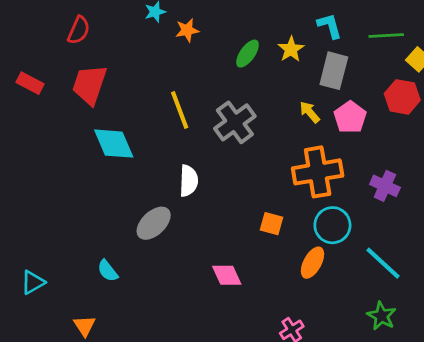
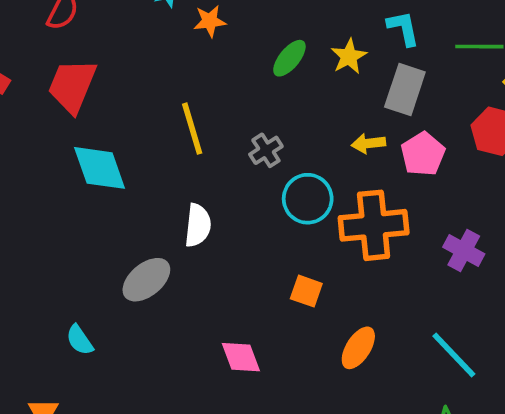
yellow arrow: (310, 112) -> (368, 143), turned -60
gray cross: (235, 122) -> (266, 150), size x0.6
cyan circle: (332, 225) -> (308, 199), moved

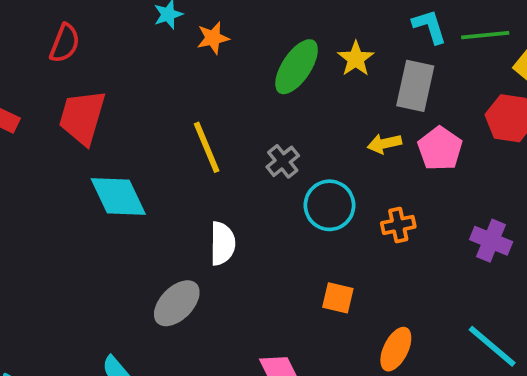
cyan L-shape: (403, 28) -> (430, 26), moved
green ellipse: (289, 58) -> (297, 67), size x1.4
orange cross: (374, 225) -> (398, 225), size x0.5

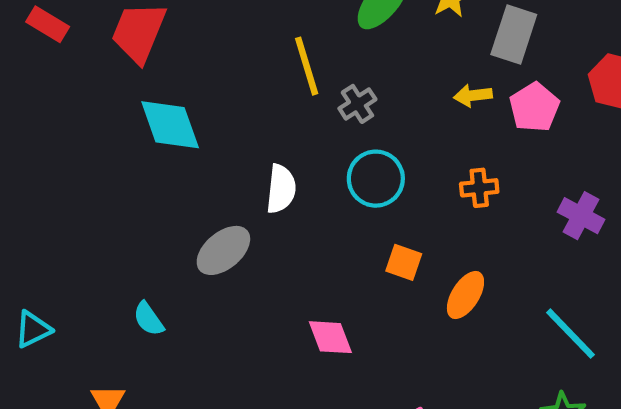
yellow line: (207, 147) -> (307, 66), moved
cyan circle: (330, 205) -> (376, 179), moved
orange ellipse: (396, 349) -> (465, 295), moved

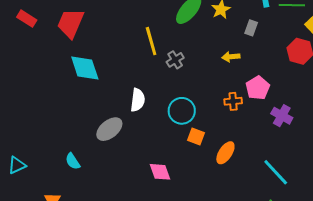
gray rectangle: (514, 35) -> (251, 28), size x0.6
pink pentagon: (534, 107) -> (258, 88), moved
cyan circle: (376, 179) -> (182, 111), moved

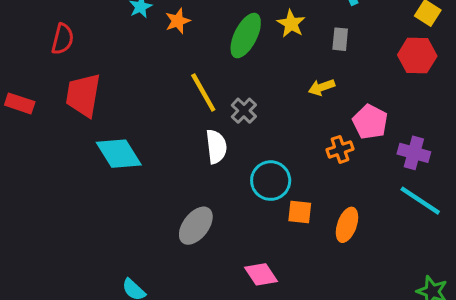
white semicircle: (138, 100) -> (216, 147), moved
gray ellipse: (109, 129) -> (196, 226), moved
cyan line: (276, 172) -> (420, 201), moved

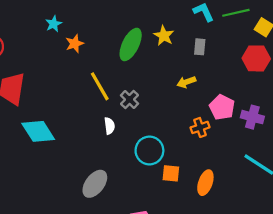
orange star: (178, 21) -> (75, 44), moved
white semicircle: (216, 147) -> (109, 126), size x0.7
purple cross: (414, 153) -> (252, 117), moved

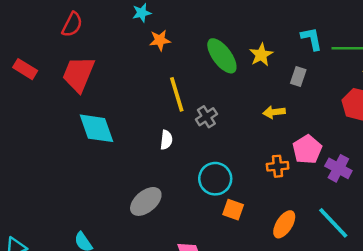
green ellipse: (131, 44) -> (222, 56), turned -76
white semicircle: (109, 126) -> (166, 140), moved
orange ellipse: (205, 183) -> (284, 224), moved

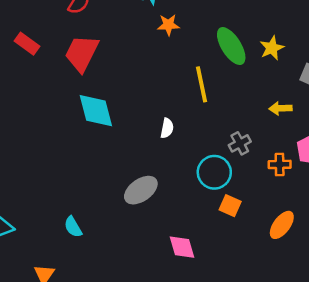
yellow line: (177, 94) -> (201, 84), moved
gray cross: (206, 117) -> (240, 143), moved

